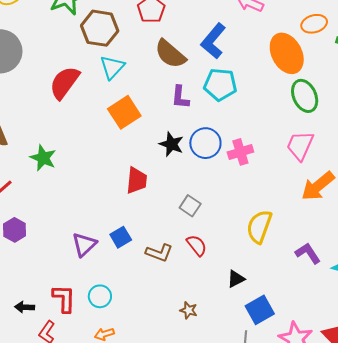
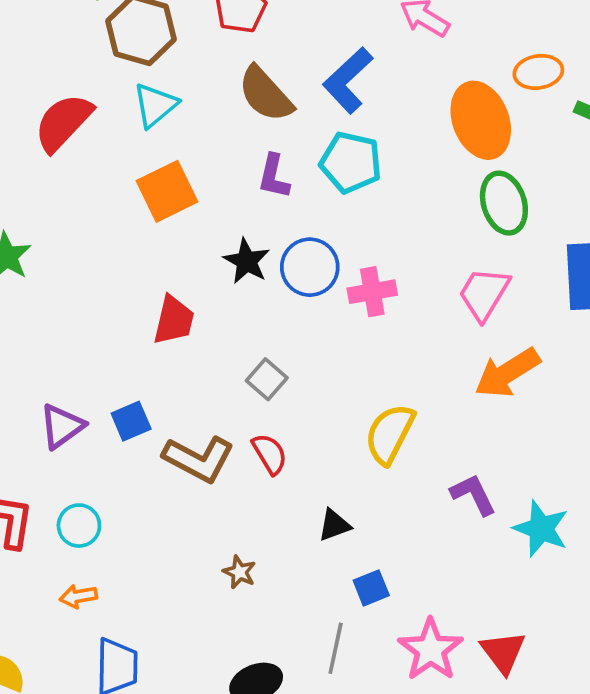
brown L-shape: (159, 253) -> (199, 459), size x1.4
blue square: (260, 310) -> (371, 588), size x0.7

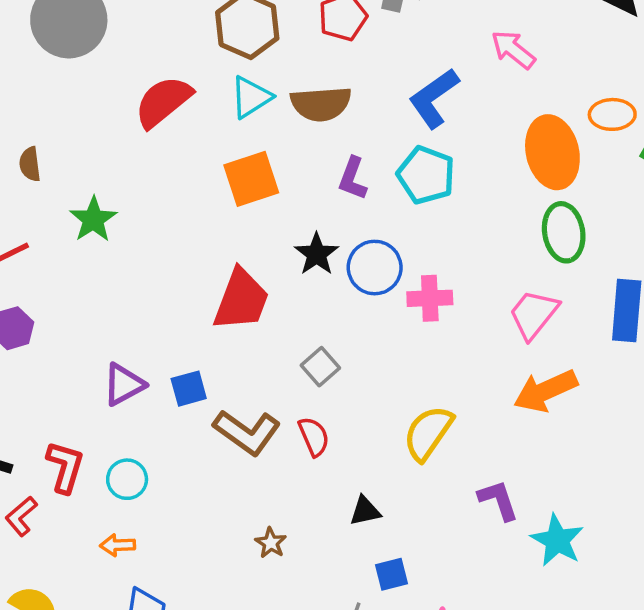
brown semicircle: (265, 94) -> (321, 104), moved, turned -60
red trapezoid: (174, 320) -> (241, 300), size x1.4

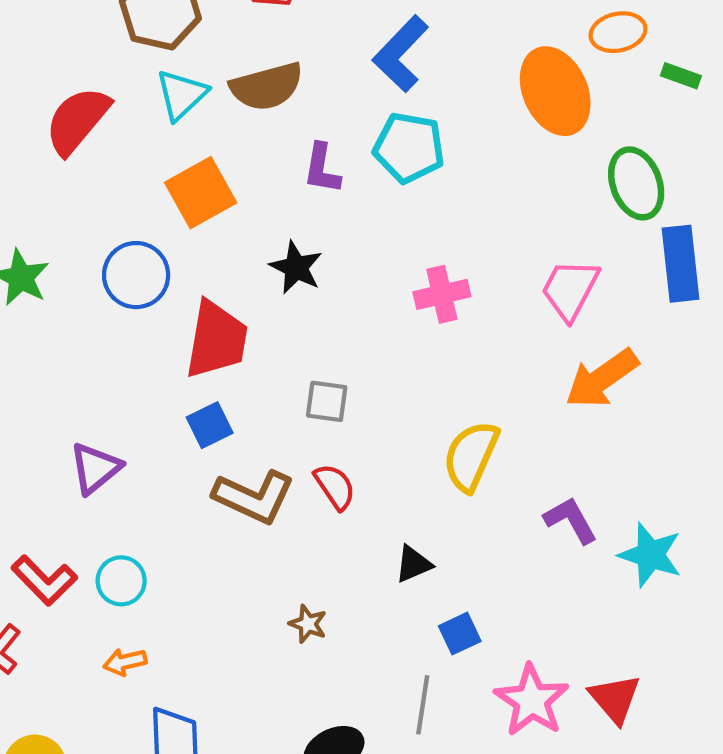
green ellipse: (564, 232) -> (636, 183), moved
blue circle: (375, 268) -> (136, 275), moved
gray square: (320, 367) -> (327, 401), turned -30
blue square: (189, 389) -> (210, 425), moved
red L-shape: (65, 467) -> (44, 580), turned 130

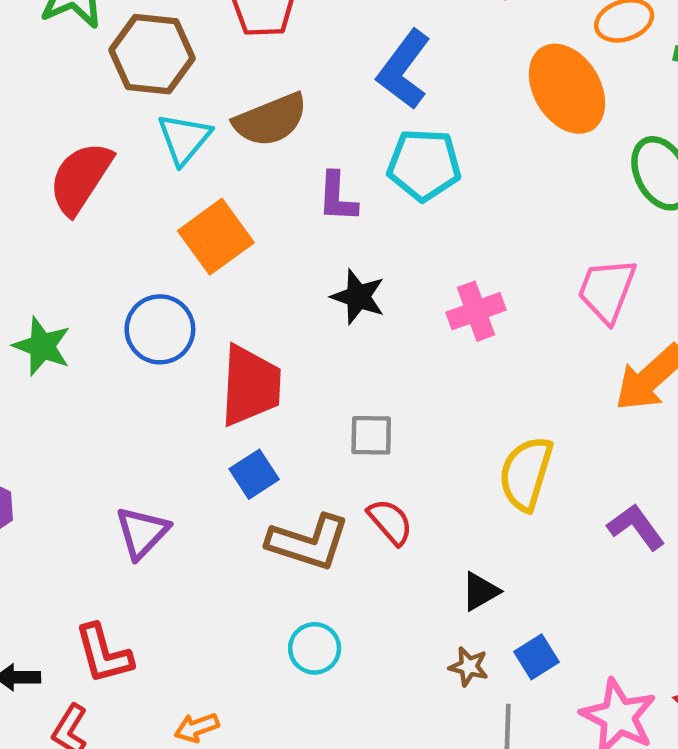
black star: (296, 267) -> (358, 297), moved
red L-shape: (44, 580) -> (104, 654), turned 36
cyan circle: (121, 581) -> (315, 648), moved
brown star: (308, 624) -> (469, 667), moved

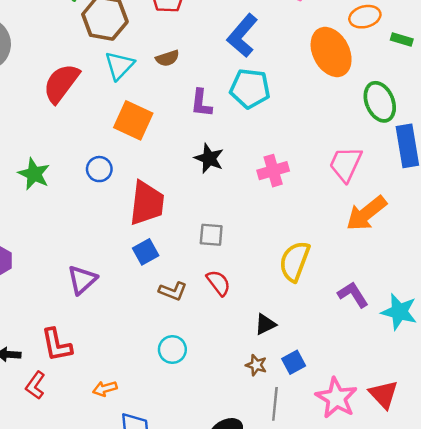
brown semicircle: (271, 120) -> (167, 58), size x0.6
orange square: (216, 237) -> (133, 120), turned -33
blue circle: (160, 329) -> (99, 169), size x0.7
brown L-shape: (308, 542) -> (173, 291), size x0.6

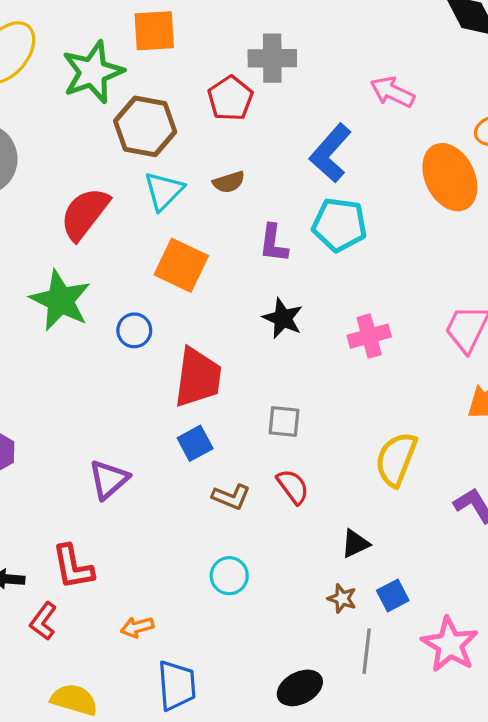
green star: (34, 174) -> (60, 300), moved, size x1.4

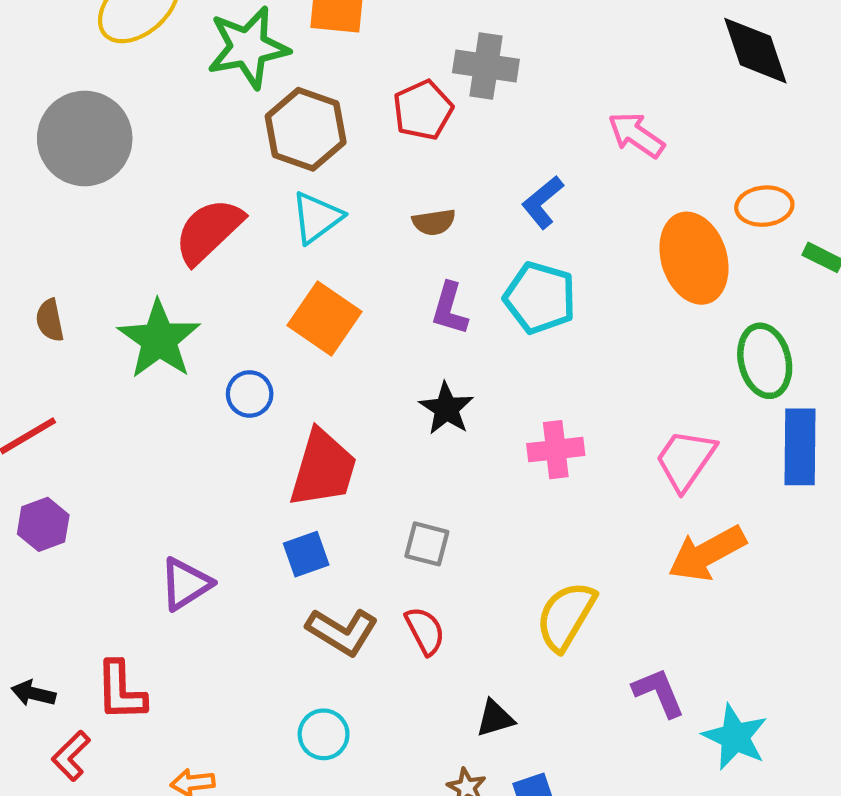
blue L-shape: (330, 153) -> (543, 202), size x0.7
brown semicircle: (229, 182) -> (434, 222), moved
brown L-shape: (231, 497) -> (342, 632), size x1.4

